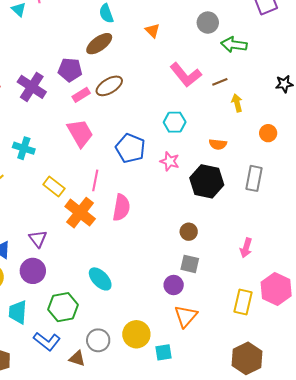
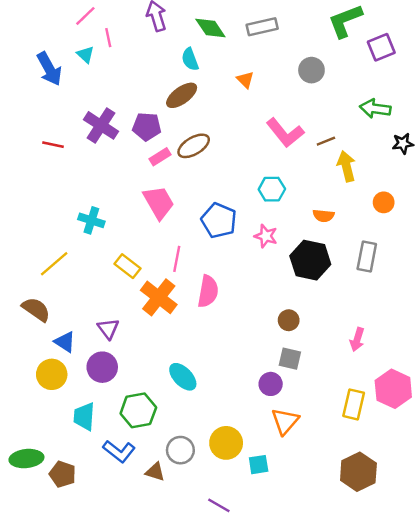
green arrow: (234, 45) -> (375, 109), moved
purple cross: (32, 87) -> (101, 125), moved
yellow arrow: (237, 103) -> (346, 166), size x1.4

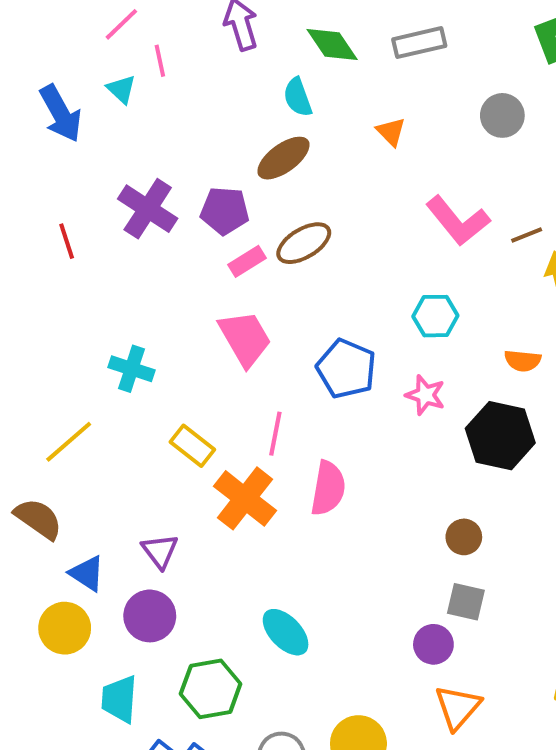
red line: (53, 145) -> (67, 241), turned 60

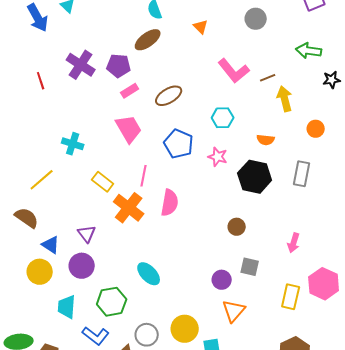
brown ellipse: (304, 243) -> (169, 96), moved
gray square: (466, 602) -> (250, 267), moved

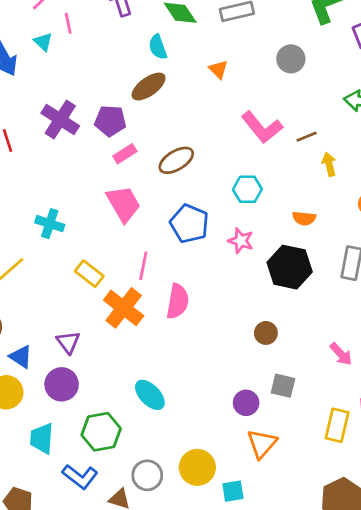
yellow arrow: (285, 99) -> (329, 164), size x0.7
pink arrow: (294, 243) -> (341, 354), turned -60

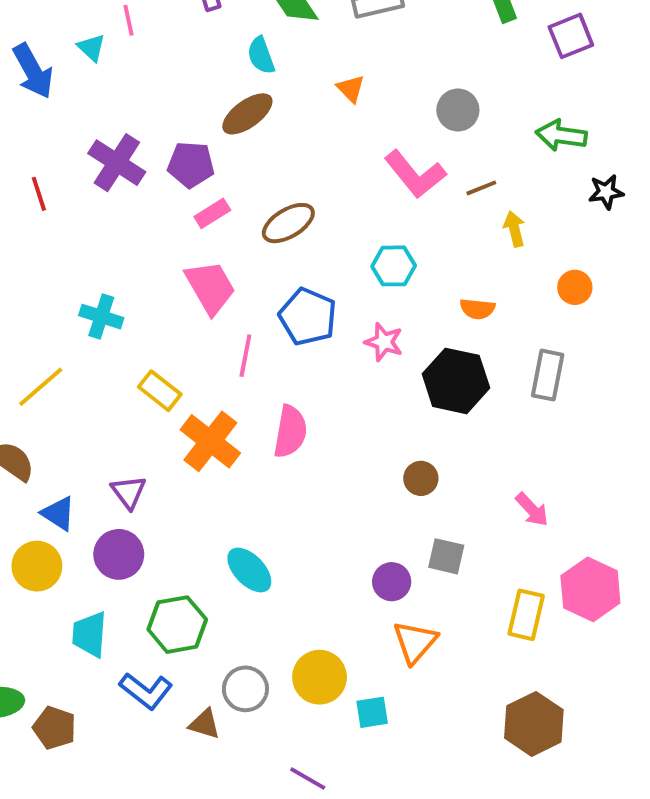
gray circle: (291, 59) -> (458, 110), moved
pink line: (143, 266) -> (245, 356), moved

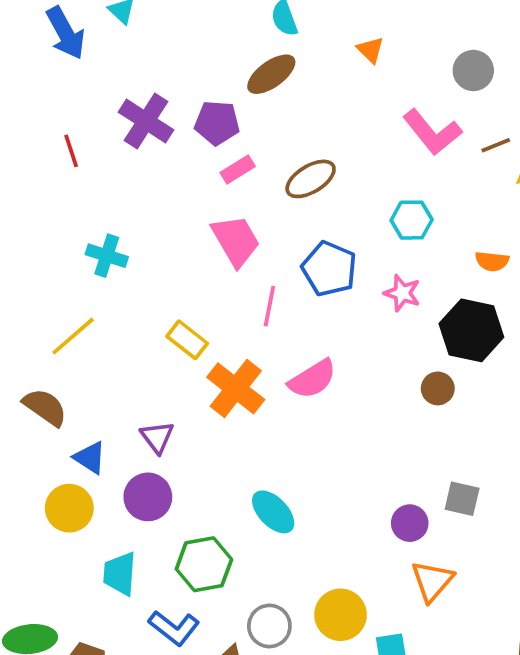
cyan cross: (101, 317) -> (107, 256), moved
pink semicircle: (290, 432) -> (312, 379), turned 48
brown circle: (421, 478) -> (438, 388), moved

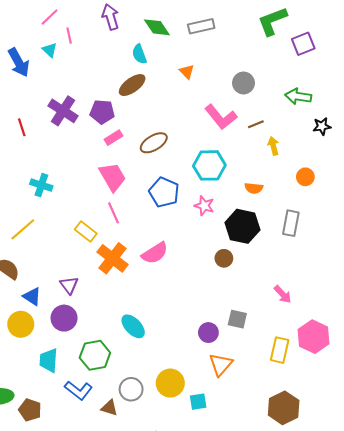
cyan hexagon: (412, 220) -> (209, 165), size x1.4
pink line: (269, 306) -> (114, 213), moved, turned -35

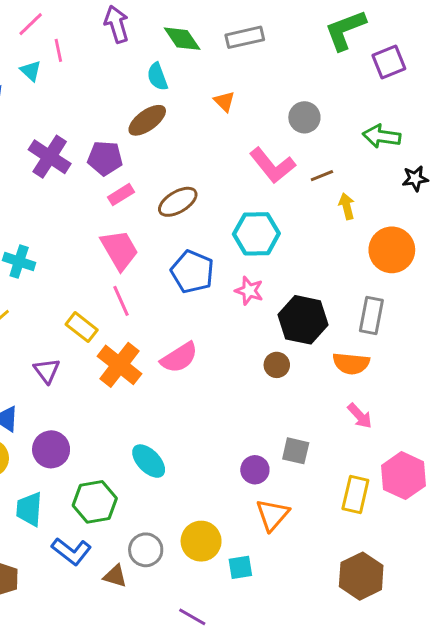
orange circle: (305, 177) -> (392, 250), size x1.8
orange semicircle: (254, 188) -> (351, 363), moved, size x1.4
purple triangle: (69, 285) -> (47, 371), moved

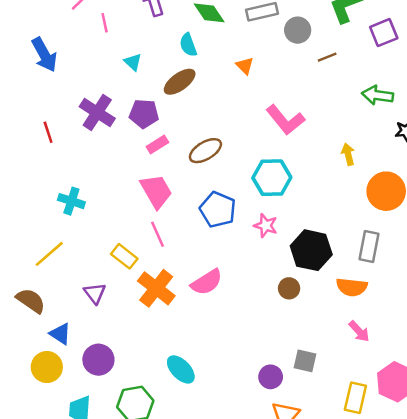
cyan triangle: (31, 71) -> (133, 62), moved
gray circle: (304, 117) -> (298, 30), moved
brown line: (322, 176) -> (327, 57), moved

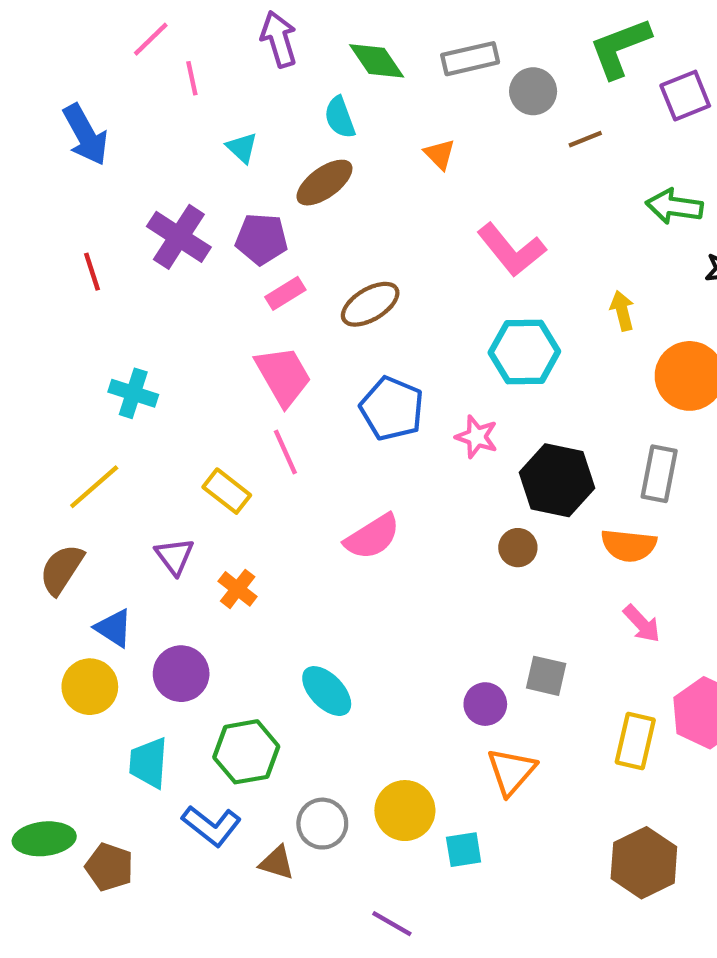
cyan hexagon: (272, 178) -> (524, 352), moved
orange cross: (156, 288) -> (238, 589), moved, size x0.6
brown semicircle: (31, 301) -> (62, 569), turned -92

